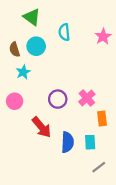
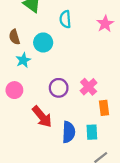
cyan circle: (36, 46) -> (43, 43), moved

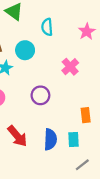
pink cross: (89, 87) -> (70, 67), moved
red arrow: (42, 117) -> (17, 136), moved

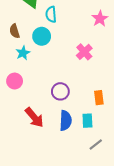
cyan semicircle: (47, 27) -> (51, 14), moved
purple circle: (40, 95) -> (60, 91), moved

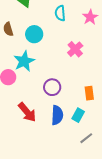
cyan semicircle: (51, 14) -> (60, 13), moved
cyan star: (23, 53) -> (24, 61), moved, size x1.5
cyan rectangle: (87, 121) -> (78, 115), turned 32

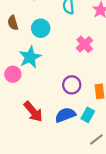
purple circle: (52, 87) -> (72, 85), moved
blue semicircle: (57, 115) -> (65, 115), turned -114

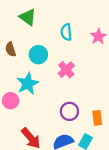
pink cross: (85, 44) -> (66, 70), moved

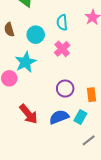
cyan semicircle: (66, 32) -> (62, 22), moved

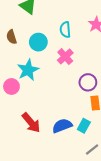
purple circle: (65, 89) -> (88, 82), moved

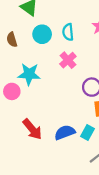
cyan circle: (38, 42) -> (42, 34), moved
cyan star: (28, 70) -> (29, 74), turned 30

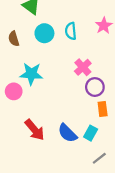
pink cross: (68, 60) -> (83, 67), moved
blue semicircle: (65, 132) -> (67, 133), turned -114

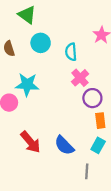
cyan semicircle: (71, 31) -> (71, 52), moved
cyan rectangle: (91, 133) -> (98, 145), moved
gray line: (99, 158) -> (87, 171), moved, turned -48

